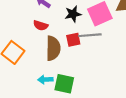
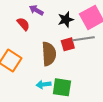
red semicircle: (41, 25) -> (23, 24), moved, turned -144

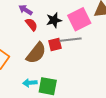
red semicircle: (23, 24) -> (31, 24), moved
brown semicircle: (49, 54) -> (36, 53), turned 40

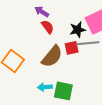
black star: (54, 20) -> (78, 30), moved

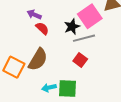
red square: (72, 48) -> (80, 60), moved, turned -32
brown semicircle: (52, 56) -> (38, 59), moved

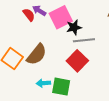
pink square: (90, 16) -> (61, 17), moved
red semicircle: (42, 28) -> (29, 15), moved
red square: (80, 60) -> (77, 61), size x1.5

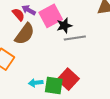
brown semicircle: (37, 55) -> (25, 34), moved
red square: (77, 61) -> (68, 79), moved

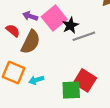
red semicircle: (18, 15) -> (13, 31), moved
cyan arrow: (36, 83) -> (36, 80), moved

